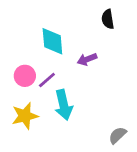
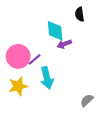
cyan diamond: (52, 41) -> (55, 31), moved
pink circle: (25, 76) -> (18, 56), size x1.5

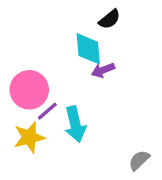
black semicircle: (80, 14) -> (110, 19), moved, turned -120
purple line: (35, 59) -> (47, 111), moved

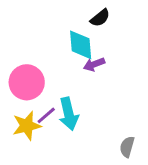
purple line: (47, 111) -> (46, 115), moved
gray semicircle: (139, 160) -> (127, 147), turned -30

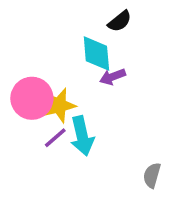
yellow star: (27, 126) -> (59, 105), moved

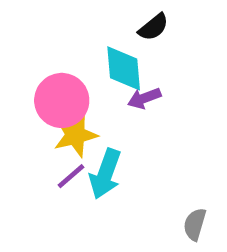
pink circle: (32, 98) -> (62, 100), moved
cyan arrow: (82, 136) -> (105, 174), turned 33

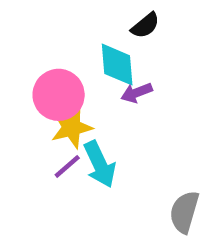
cyan arrow: (105, 174) -> (100, 164), turned -45
gray semicircle: (195, 224) -> (184, 212), size x1.4

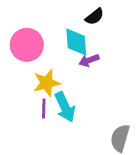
pink circle: (59, 95) -> (27, 45), moved
purple line: (67, 166) -> (44, 108), turned -48

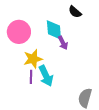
black semicircle: (95, 17) -> (75, 12), moved, turned 80
purple arrow: (89, 60) -> (63, 43), turned -96

